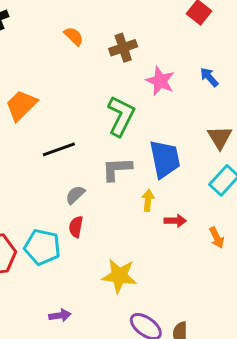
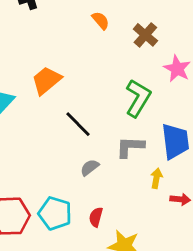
brown cross: (123, 48) -> (145, 35), turned -35
black line: (59, 149) -> (78, 124), turned 60
red semicircle: (76, 227) -> (96, 217), moved

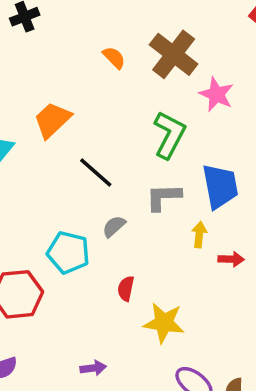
orange semicircle: (101, 20) -> (114, 58), moved
brown cross: (145, 35) -> (174, 54), size x1.5
cyan pentagon: (55, 213) -> (68, 253), moved

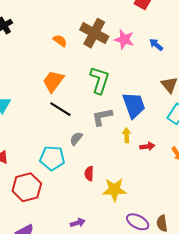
pink star: (216, 94) -> (124, 39), moved
orange trapezoid: (52, 120) -> (53, 81), moved

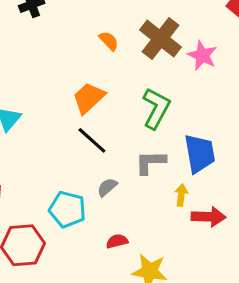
red arrow: (147, 146) -> (208, 217), size x1.5
red semicircle: (89, 174) -> (117, 241), turned 64

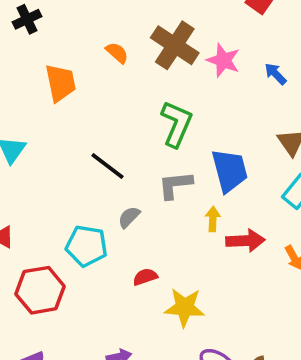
orange trapezoid: (89, 98) -> (60, 83), moved, turned 126

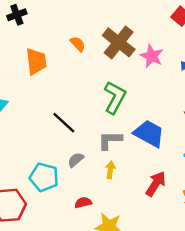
blue trapezoid: (230, 171) -> (149, 134), turned -52
yellow arrow: (213, 219) -> (110, 170), moved
red arrow: (245, 241) -> (156, 184), turned -60

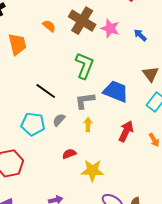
cyan pentagon: (44, 177) -> (33, 124), moved

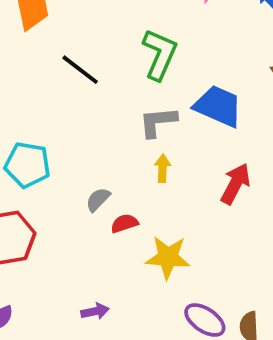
black line: (46, 91) -> (80, 70), moved
gray semicircle: (59, 120) -> (98, 199), moved
cyan pentagon: (33, 124) -> (27, 165), moved

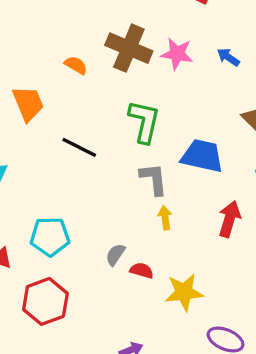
gray L-shape: (158, 122) -> (154, 179), turned 100
red semicircle: (124, 223) -> (142, 271), turned 45

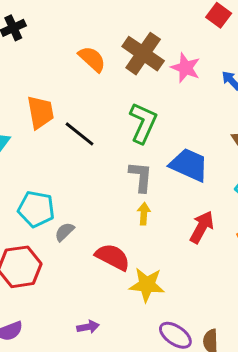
orange semicircle: (76, 65) -> (92, 59), size x1.4
orange trapezoid: (28, 103) -> (40, 112), moved
gray semicircle: (115, 255) -> (64, 232), moved
red semicircle: (142, 271) -> (113, 257), size x1.6

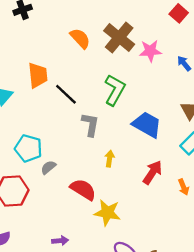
pink star: (186, 68) -> (150, 51), turned -30
gray L-shape: (141, 177) -> (90, 124), moved

